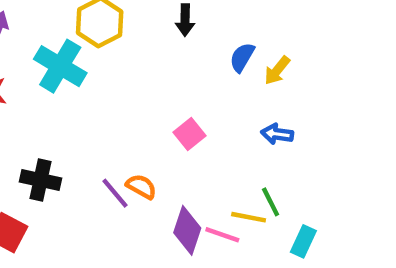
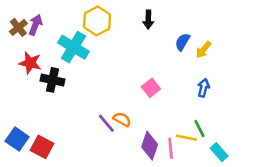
blue arrow: (277, 134) -> (203, 88), turned 96
black cross: (40, 180) -> (52, 80), moved
pink line: (222, 235) -> (171, 148), turned 66
cyan rectangle: (303, 241) -> (219, 152), turned -66

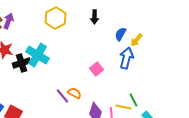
cyan cross: (73, 47) -> (38, 55), moved
black cross: (52, 80) -> (22, 63), turned -30
blue arrow: (203, 88) -> (126, 58), moved, size x1.5

